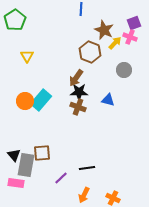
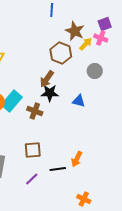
brown cross: (78, 107) -> (35, 111), moved
brown square: (42, 153) -> (33, 150), moved
orange arrow: (84, 195) -> (77, 159), moved

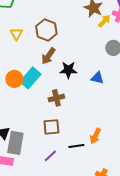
brown hexagon: (61, 53) -> (46, 30), moved
brown arrow: (47, 79) -> (48, 56), moved
brown cross: (35, 111) -> (56, 98), moved, turned -35

